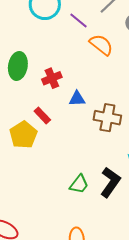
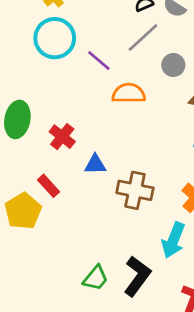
orange semicircle: (101, 45) -> (129, 93), turned -40
red cross: (52, 78) -> (62, 137), turned -30

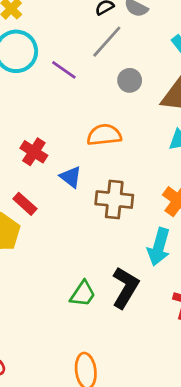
gray circle: (173, 65) -> (130, 80), moved
orange semicircle: (129, 93) -> (104, 135), moved
blue triangle: (95, 164) -> (71, 177), turned 45

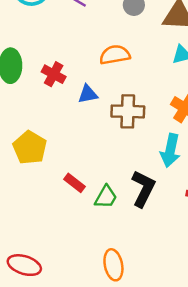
blue triangle: (71, 177) -> (88, 94), turned -45
red rectangle: (25, 204) -> (75, 183), moved

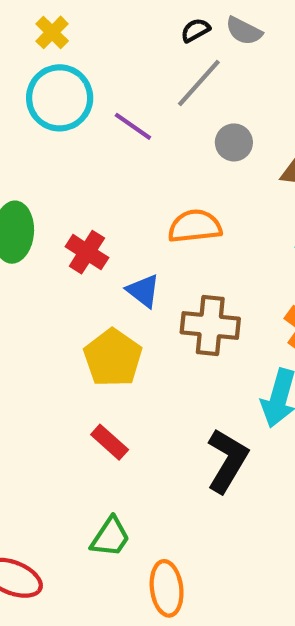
blue triangle: (88, 94) -> (143, 291), turned 45
yellow pentagon: (30, 148) -> (113, 358), moved
green trapezoid: (106, 197) -> (110, 537), moved

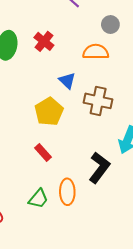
gray circle: (234, 142) -> (110, 25), moved
red cross: (87, 252) -> (44, 41), moved
orange ellipse: (167, 588) -> (67, 192), moved

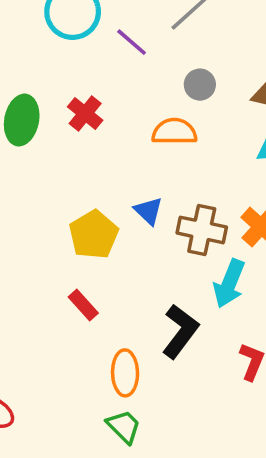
blue triangle: (67, 81) -> (149, 211), moved
brown cross: (98, 101) -> (202, 230), moved
green trapezoid: (38, 199) -> (124, 426), moved, turned -85

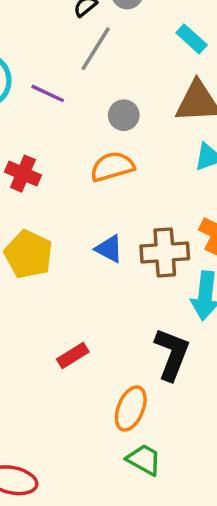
yellow pentagon: (94, 235) -> (28, 254), moved
red rectangle: (83, 305) -> (73, 355), turned -64
orange ellipse: (125, 373) -> (131, 408), turned 39

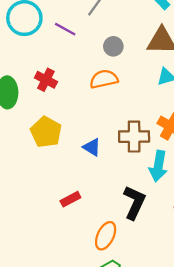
blue triangle: (109, 249) -> (92, 147), moved

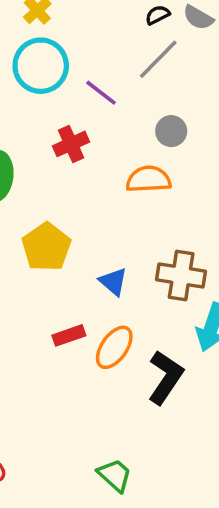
red cross: (46, 80) -> (71, 144), moved, turned 30
red rectangle: (70, 199) -> (69, 335), moved
orange ellipse: (106, 236) -> (114, 347), moved

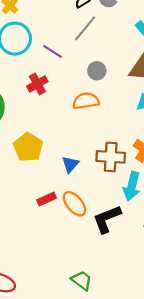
blue triangle: (113, 282) -> (70, 164), turned 36
orange ellipse: (114, 347) -> (74, 204), turned -70
black L-shape: (165, 377) -> (107, 219), turned -140

